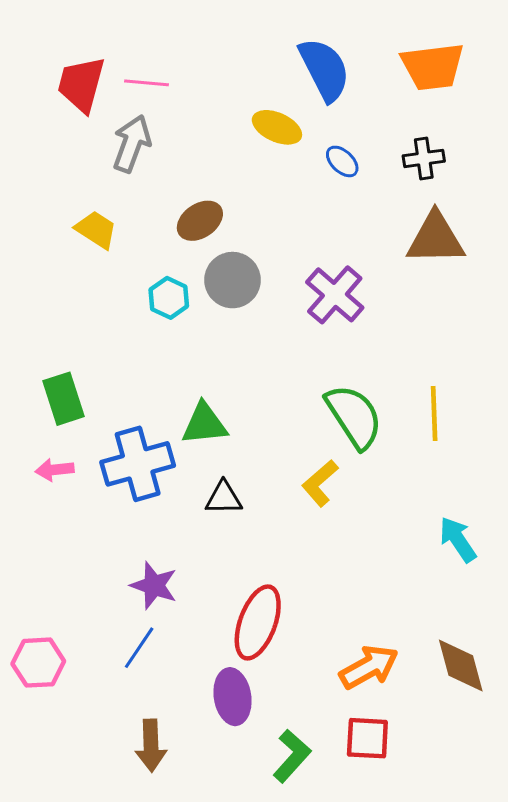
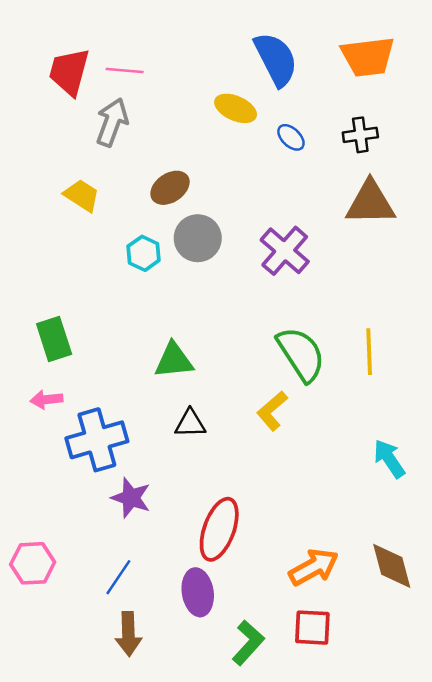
blue cross: (138, 464) -> (97, 440), moved
blue line: (139, 648) -> (118, 577), moved

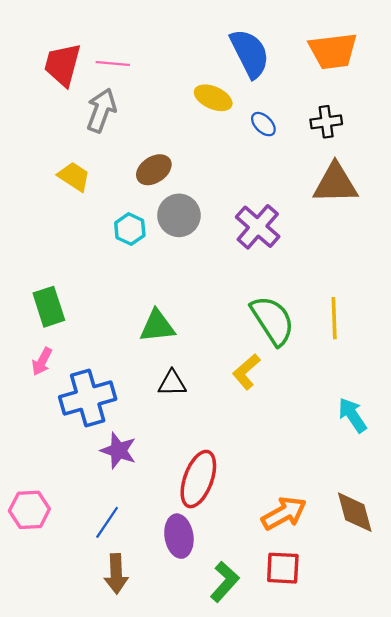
pink arrow: (47, 399) -> (42, 361), turned -56

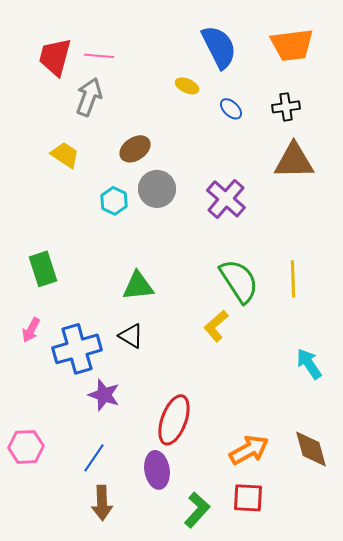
yellow ellipse: (213, 98) -> (187, 86), size x0.7
pink arrow: (42, 361) -> (31, 330), moved
black triangle: (172, 383) -> (131, 336), moved, turned 32

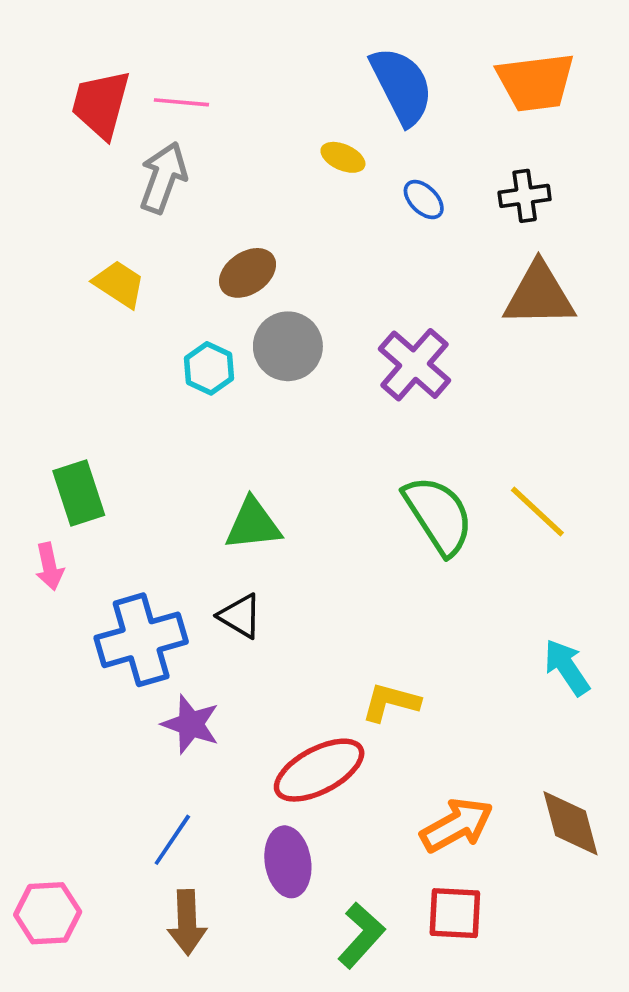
yellow line: (293, 279) -> (537, 511), turned -45
yellow L-shape: (216, 326) -> (391, 702), moved, turned 56
pink arrow: (31, 330) -> (49, 566), moved, turned -40
red ellipse: (174, 420) -> (319, 770), turned 42
pink hexagon: (26, 447) -> (48, 913), moved

